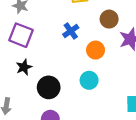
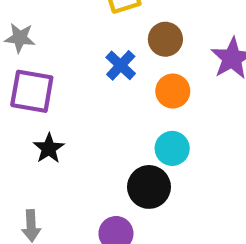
brown circle: (109, 19) -> (165, 39), moved
black circle: (49, 87) -> (149, 187), moved

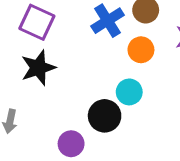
blue cross: (121, 65) -> (108, 21), size x1.4
black star: (49, 148) -> (38, 68), size x1.5

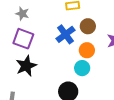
cyan circle: (129, 92) -> (82, 68), moved

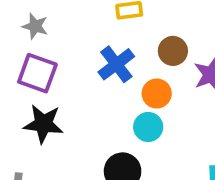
brown circle: (88, 26) -> (173, 51), moved
black star: (26, 66) -> (43, 124), turned 30

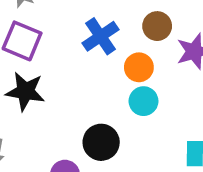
cyan circle: (148, 127) -> (144, 101), moved

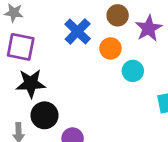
cyan circle: (144, 101) -> (133, 71), moved
black circle: (101, 142) -> (44, 115), moved

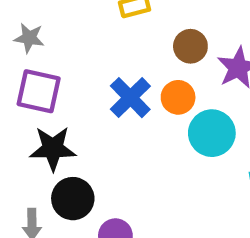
blue cross: (78, 31) -> (130, 98), moved
cyan circle: (133, 71) -> (212, 133), size x1.4

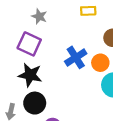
gray star: (29, 38) -> (39, 16), moved

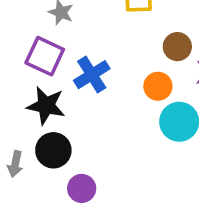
blue cross: (76, 57) -> (92, 75), moved

